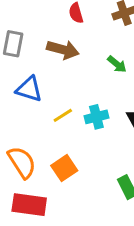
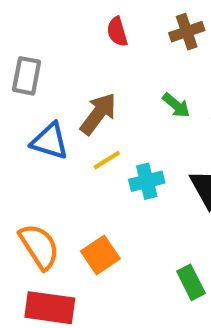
brown arrow: (63, 50) -> (98, 114), moved, turned -68
yellow line: (63, 115) -> (107, 160), moved

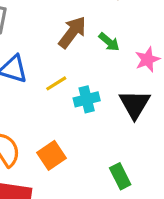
brown arrow: (98, 114) -> (72, 32), moved

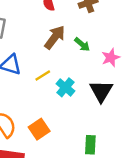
cyan cross: (87, 99) -> (65, 87), turned -36
green rectangle: (120, 176) -> (90, 145), turned 30

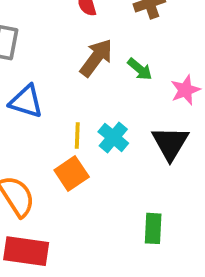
yellow line: (43, 75) -> (77, 136), moved, turned -56
orange square: (39, 129) -> (72, 173), moved

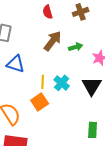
green arrow: (140, 69) -> (76, 47), turned -56
green rectangle: (153, 228) -> (93, 130), moved

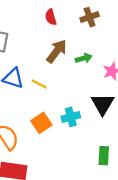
yellow line: (43, 82) -> (39, 84), moved, turned -64
cyan cross: (62, 83) -> (71, 117), moved, turned 35

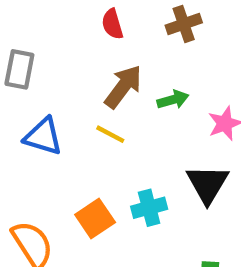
yellow line: (39, 84) -> (110, 134), moved

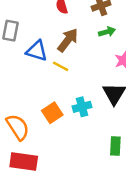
green arrow: (173, 100) -> (107, 32), moved
blue triangle: (43, 136) -> (37, 51), moved

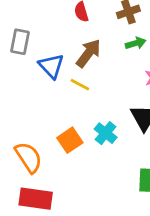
blue triangle: (37, 51) -> (51, 66), turned 30
cyan cross: (82, 107) -> (106, 133), turned -36

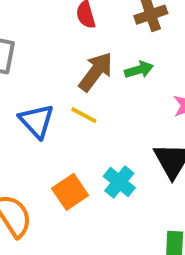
green arrow: (136, 43) -> (139, 70), moved
blue triangle: (51, 66) -> (37, 121), moved

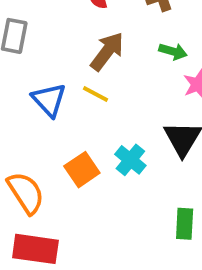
green arrow: (139, 70) -> (173, 51), moved, turned 32

